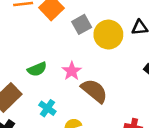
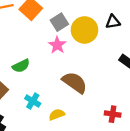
pink star: (72, 71) -> (57, 45), moved

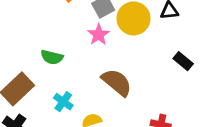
green semicircle: (21, 66) -> (52, 57), turned 36

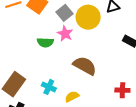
green semicircle: (52, 57) -> (45, 42), moved

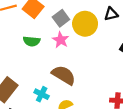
green semicircle: (45, 42) -> (32, 41), moved
brown semicircle: (85, 66) -> (64, 75), moved

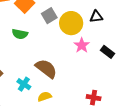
pink star: (61, 40) -> (82, 45), moved

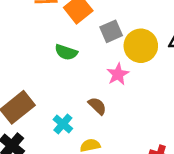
pink star: (82, 45) -> (118, 74), moved
brown semicircle: (46, 69) -> (97, 106), size x0.6

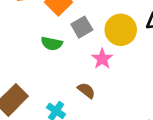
gray square: (111, 31) -> (82, 27), moved

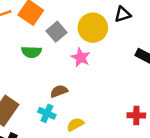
brown semicircle: (86, 90) -> (59, 91), moved, turned -48

